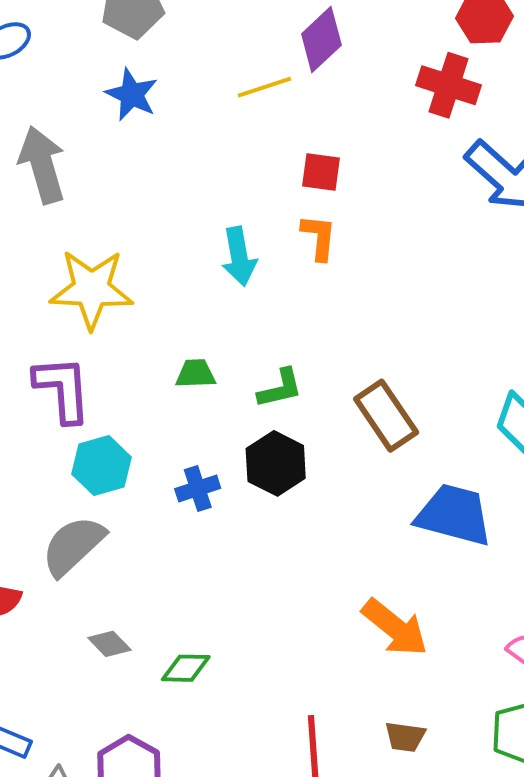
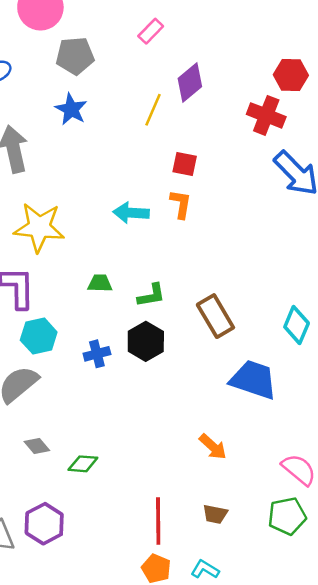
yellow line: (264, 87) -> (153, 110), turned -52
cyan arrow: (239, 256) -> (131, 213), turned 100
orange arrow: (395, 628) -> (213, 447), size x0.7

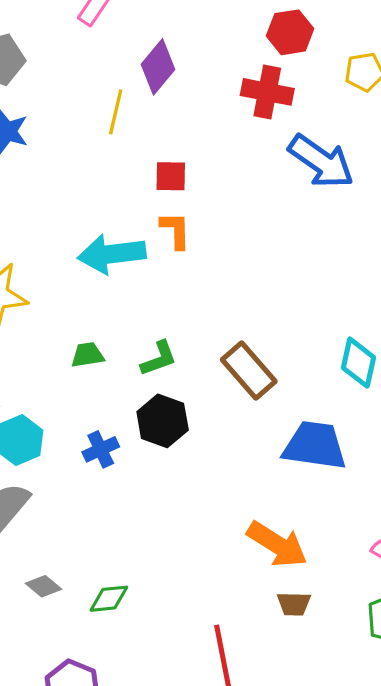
cyan arrow: (131, 213) -> (112, 254), size x1.4
orange arrow: (213, 447) -> (277, 544), size x1.5
brown trapezoid: (215, 514) -> (294, 604), moved

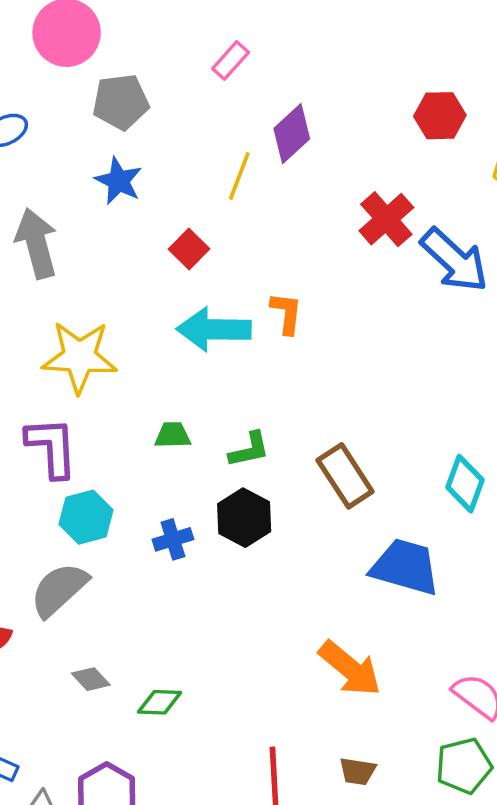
red cross: (267, 92) -> (386, 219), moved, turned 30
red square: (171, 176) -> (189, 249), moved, turned 36
brown trapezoid: (294, 604) -> (358, 771), moved

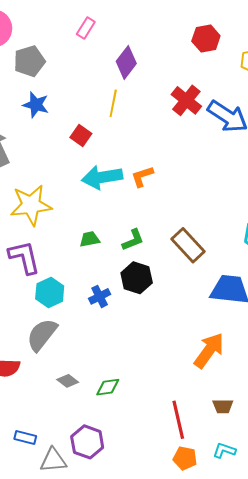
yellow line: (239, 176) -> (113, 103), moved
orange L-shape: (286, 313) -> (142, 176), moved, turned -105
orange arrow: (350, 668) -> (209, 350), turned -84

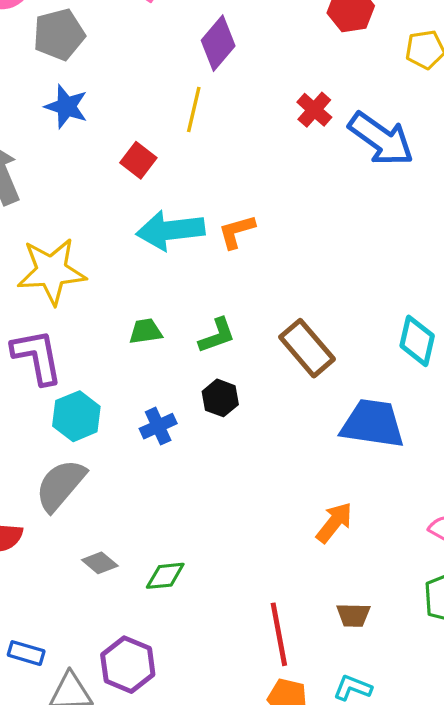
red cross: (186, 100) -> (314, 110), size x0.7
black hexagon: (137, 278) -> (220, 398), size x0.7
orange arrow: (209, 350) -> (334, 523), size x0.7

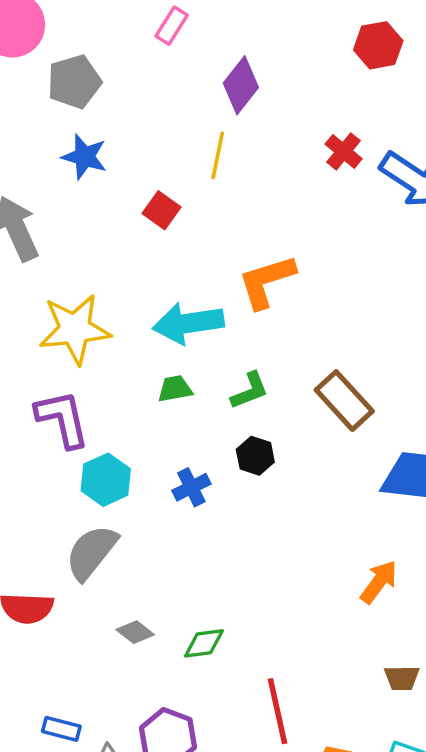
cyan arrow: (170, 230) -> (188, 323), moved
orange L-shape: (237, 232) -> (267, 281), size x1.5
red line: (279, 634) -> (277, 711), moved

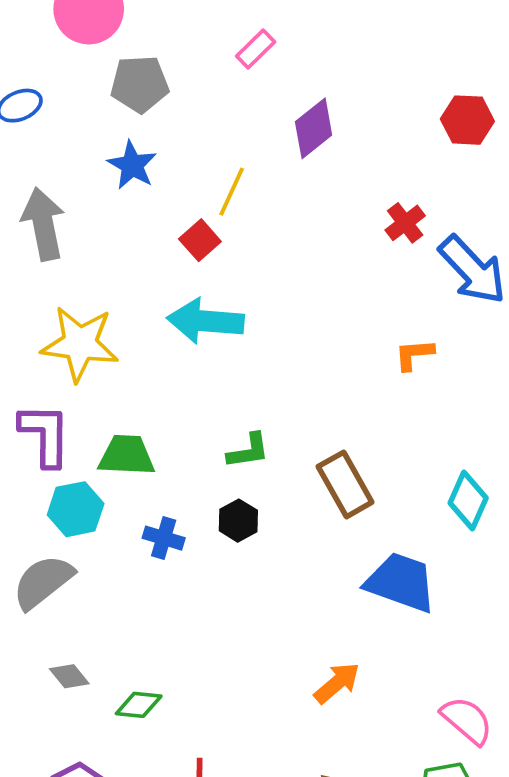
yellow line: (218, 155) -> (232, 192), moved
orange L-shape: (267, 281) -> (414, 354), moved, size x0.6
cyan arrow: (188, 323) -> (205, 321), moved
green trapezoid: (175, 389) -> (127, 455), moved, size x1.5
blue cross: (191, 487) -> (164, 538), turned 30

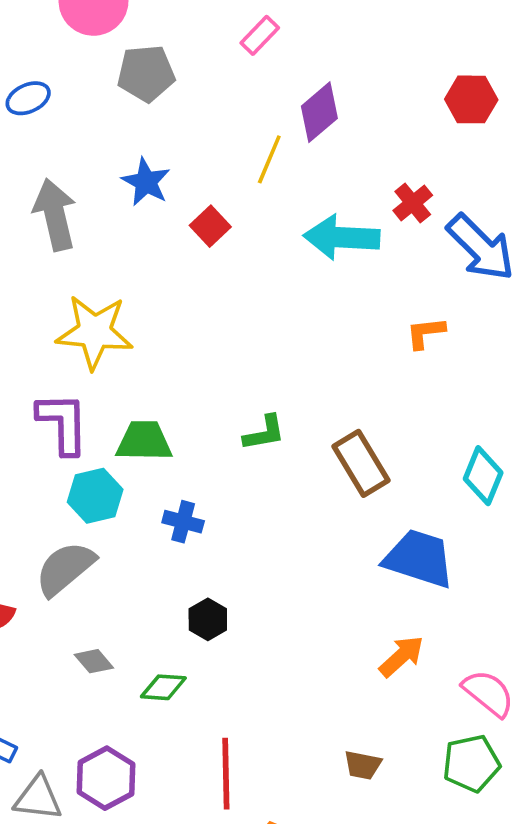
blue star: (132, 165) -> (146, 182), moved
yellow line: (232, 192) -> (269, 159), moved
cyan arrow: (205, 321) -> (342, 237), moved
black hexagon: (238, 521) -> (208, 619), moved
orange arrow: (337, 683) -> (401, 656), moved

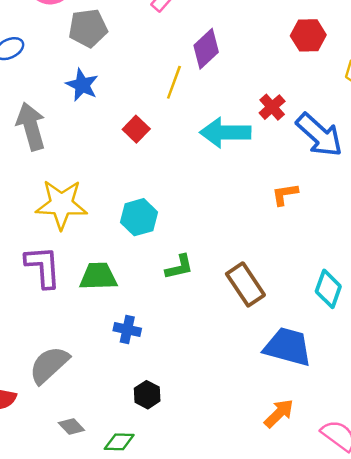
blue star: (146, 182) -> (82, 85), moved
cyan hexagon: (95, 496) -> (139, 217), moved

